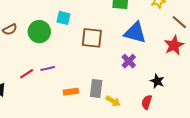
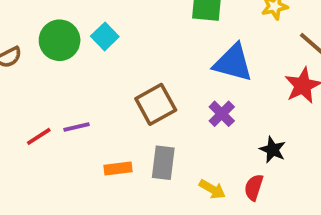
cyan square: (63, 18) -> (105, 36), turned 32
green circle: (39, 32) -> (60, 40), moved
brown square: (92, 38) -> (156, 104), moved, turned -35
yellow arrow: (113, 101) -> (212, 189), moved

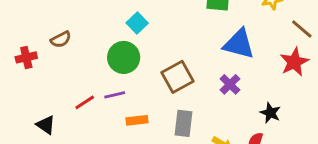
green circle: (60, 40) -> (124, 57), moved
orange rectangle: (118, 168) -> (137, 120), moved

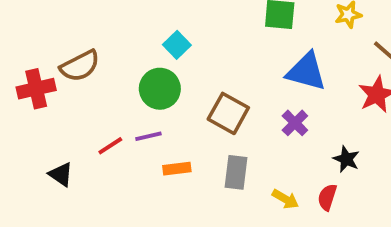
brown semicircle: (61, 39) -> (80, 66), size x1.5
red cross: (26, 57) -> (36, 89), size x1.4
brown square: (178, 77) -> (228, 113), turned -32

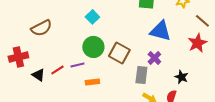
red cross: (36, 89) -> (18, 57), moved
green circle: (160, 89) -> (93, 47), moved
gray rectangle: (236, 172) -> (141, 75), moved
black triangle: (61, 174) -> (38, 75), moved

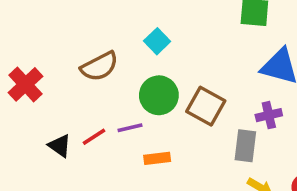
brown semicircle: (41, 28) -> (99, 66), moved
red cross: (18, 57) -> (25, 84), moved, turned -30
purple cross: (154, 58) -> (269, 115), turned 32

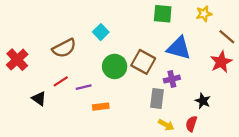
green circle: (159, 95) -> (115, 66), moved
brown square: (206, 106) -> (143, 62), moved
red line: (94, 137) -> (61, 81), moved

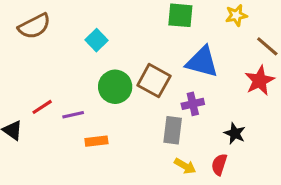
brown semicircle: (64, 48) -> (34, 26), moved

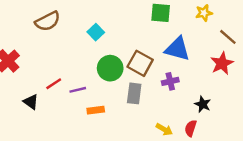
gray rectangle: (173, 130) -> (134, 93), moved

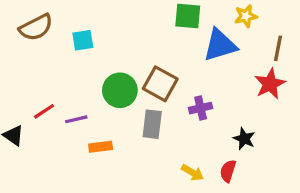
cyan square: (96, 32) -> (83, 40), moved, turned 35
brown line: (228, 37) -> (278, 48), turned 60
blue triangle: (177, 49) -> (220, 45), moved, turned -32

